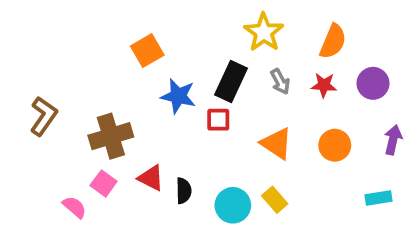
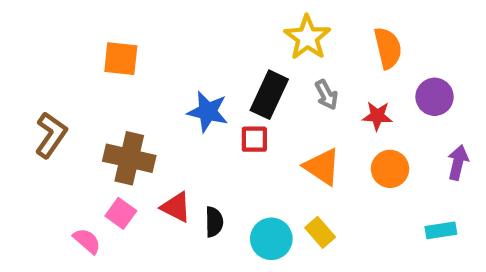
orange semicircle: (333, 41) -> (388, 48), turned -36
orange square: (147, 51) -> (121, 59), moved, turned 36
red star: (324, 85) -> (377, 116), moved
brown cross: (111, 136) -> (129, 158), turned 30

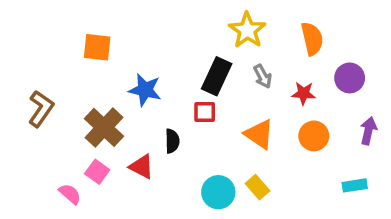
blue star: (208, 112) -> (145, 90), moved
brown cross: (129, 158) -> (104, 127), turned 30
black semicircle: (214, 222) -> (172, 141), moved

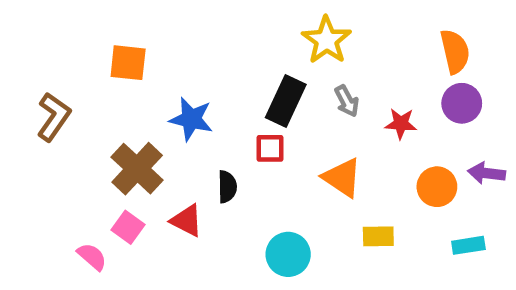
orange semicircle: (312, 39) -> (455, 51), moved
brown L-shape: (41, 109) -> (54, 117), moved
purple arrow: (368, 131) -> (487, 173), turned -96
orange circle: (314, 136) -> (437, 187), moved
yellow rectangle: (258, 187) -> (378, 236), moved, turned -50

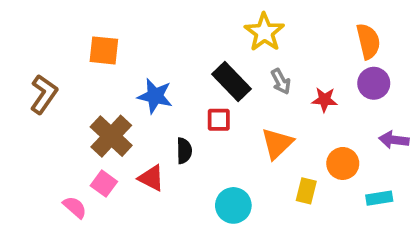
black rectangle: (286, 101) -> (232, 81), turned -69
orange triangle: (342, 178) -> (277, 143), turned 42
orange circle: (437, 187) -> (343, 163), moved
yellow rectangle: (378, 236) -> (306, 191), turned -75

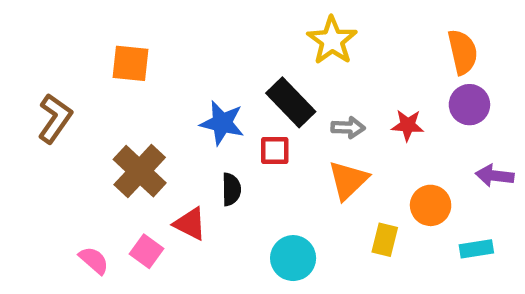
gray arrow: (281, 81) -> (348, 128), moved, turned -60
blue star: (155, 96) -> (222, 123), moved
pink square: (104, 184) -> (147, 251), moved

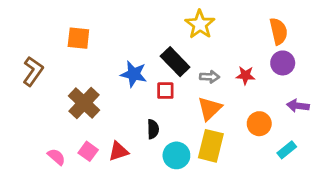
black semicircle: (231, 189) -> (153, 129), moved
red triangle: (190, 224) -> (118, 151), moved, turned -45
yellow rectangle: (385, 240) -> (211, 146), moved, size x1.6
cyan rectangle: (476, 249) -> (287, 150), turned -30

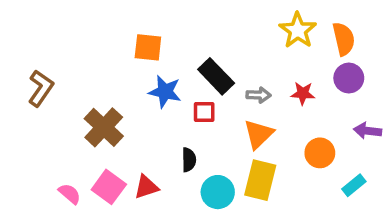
yellow star: (200, 24) -> (298, 30), moved
orange square: (78, 38) -> (148, 47), moved
pink square: (88, 151) -> (109, 187), size x1.4

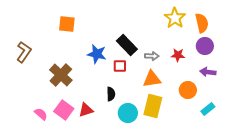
orange square: (148, 47) -> (67, 24), moved
purple arrow: (367, 131) -> (208, 72), moved
orange triangle: (259, 134) -> (152, 79), turned 36

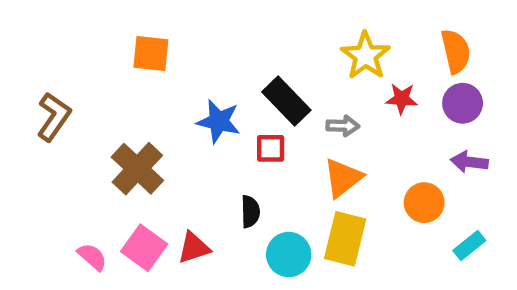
yellow star: (175, 18) -> (365, 56), moved
red star: (178, 55) -> (402, 99), moved
orange triangle: (152, 79) -> (343, 178), turned -30

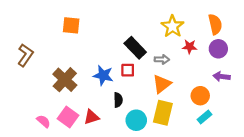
blue star: (219, 121) -> (103, 75), moved
cyan rectangle: (469, 245) -> (204, 117), moved

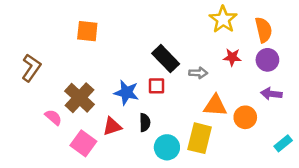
yellow star: (172, 26) -> (223, 19), moved
orange triangle: (162, 84) -> (215, 106), moved, turned 42
red triangle: (91, 117) -> (112, 126), moved
cyan rectangle: (204, 117) -> (283, 143), moved
pink semicircle: (43, 121) -> (53, 117), moved

